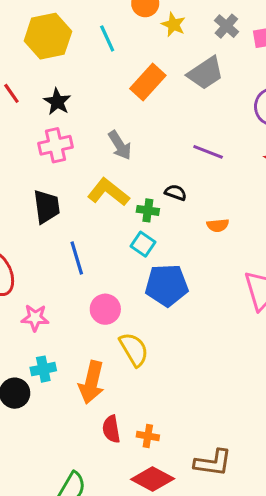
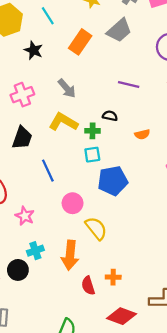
black star: (57, 102) -> (34, 50), moved
black trapezoid: (47, 207) -> (22, 138), turned 35
cyan square: (143, 244) -> (92, 155), turned -35
pink star: (35, 318) -> (25, 216), turned 30
orange cross: (148, 436) -> (113, 277), moved

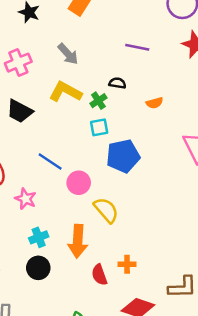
green cross: (93, 131) -> (98, 101), turned -32
black trapezoid: (22, 138) -> (20, 111), turned 100
blue line: (48, 171) -> (50, 162), moved, turned -30
black circle: (18, 270) -> (38, 268), moved

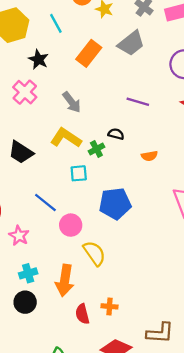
pink cross: (18, 63) -> (25, 92), moved, turned -30
cyan square: (99, 127) -> (79, 173), moved

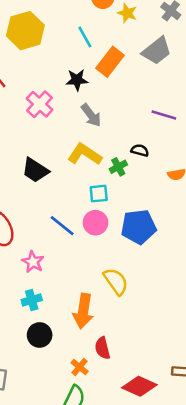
cyan line: (56, 23) -> (85, 37), moved
black star: (38, 59) -> (77, 80), moved, turned -30
pink circle: (71, 225) -> (95, 223), moved
cyan cross: (28, 273) -> (32, 300), moved
orange cross: (110, 306) -> (80, 367), moved, turned 35

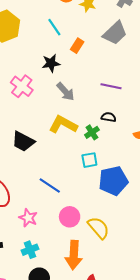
orange rectangle: (110, 62) -> (77, 46), size x0.6
purple line: (164, 115) -> (111, 86), moved
cyan square: (99, 194) -> (89, 160), moved
pink circle: (95, 223) -> (70, 217), moved

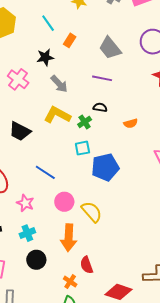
gray trapezoid: (115, 33) -> (110, 48), moved, turned 95

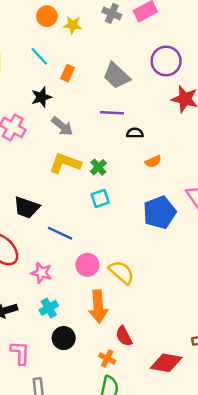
black semicircle: (100, 107) -> (135, 133), moved
black trapezoid: (20, 131) -> (27, 208), moved
blue pentagon: (105, 167) -> (160, 212), moved

